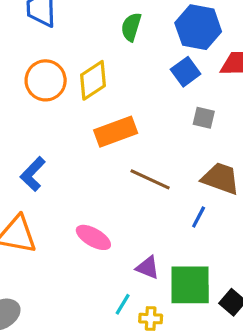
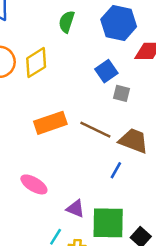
blue square: (186, 72) -> (106, 71), moved
orange rectangle: (116, 132) -> (50, 123), moved
brown line: (150, 179) -> (95, 130), moved

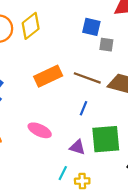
blue square: (106, 71) -> (91, 27), turned -36
blue line: (116, 170) -> (83, 108), moved
green square: (108, 223) -> (106, 139), moved

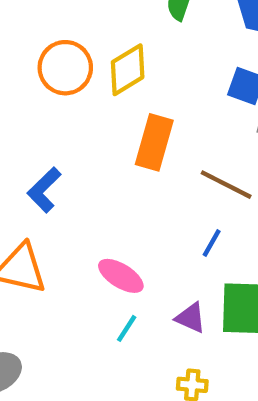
orange rectangle: (48, 76) -> (154, 142), moved, turned -56
cyan line: (63, 173) -> (127, 328), moved

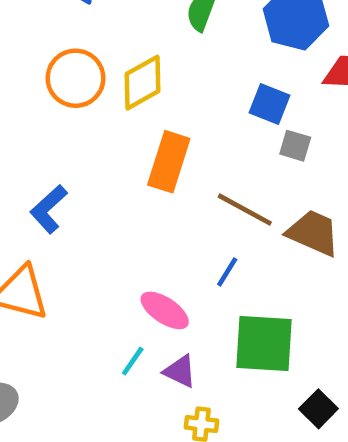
pink ellipse: (121, 276) -> (165, 310), moved
purple triangle: (191, 318) -> (180, 371), moved

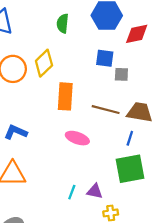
blue L-shape: (49, 209) -> (16, 132), turned 80
blue line: (227, 272) -> (130, 138), moved
pink ellipse: (165, 310) -> (77, 138), moved

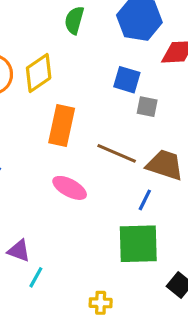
purple triangle: (95, 191) -> (19, 251), moved
cyan line: (72, 192) -> (36, 277), moved

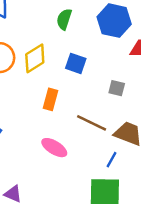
blue square: (127, 80) -> (76, 63), moved
orange rectangle: (62, 125) -> (50, 99), size x0.7

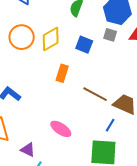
gray square: (117, 88) -> (110, 35), moved
pink ellipse: (54, 148) -> (61, 129), moved

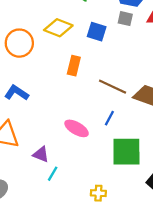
orange circle: (22, 37) -> (19, 43), moved
yellow diamond: (51, 39) -> (58, 28), turned 55
blue line: (110, 125) -> (109, 118), moved

